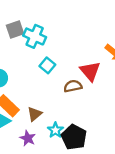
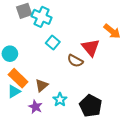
brown semicircle: (73, 86) -> (75, 61), turned -140
black pentagon: (74, 137) -> (91, 106), moved

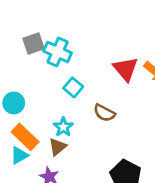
red triangle: (91, 48) -> (126, 69), moved
cyan star: (60, 100) -> (63, 127), moved

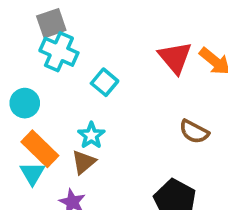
cyan cross: (58, 52) -> (59, 52), moved
brown semicircle: (104, 113) -> (194, 132), moved
cyan triangle: (19, 155) -> (32, 173), turned -30

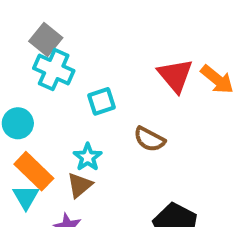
gray square: (51, 23) -> (46, 40), turned -32
cyan square: (105, 82) -> (102, 101), turned 32
brown semicircle: (194, 132) -> (149, 139), moved

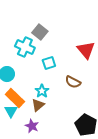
gray square: (46, 40) -> (40, 32), moved

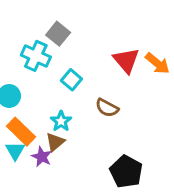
cyan square: (49, 63) -> (71, 80), turned -32
purple star: (32, 126) -> (42, 157), moved

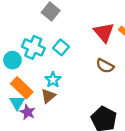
cyan cross: (36, 56) -> (33, 47), moved
brown semicircle: (107, 108) -> (105, 66), moved
purple star: (42, 157) -> (28, 112), moved

